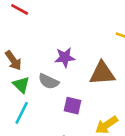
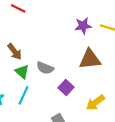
purple star: (65, 57) -> (83, 26), moved
purple square: (72, 106) -> (66, 87), turned 32

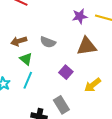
brown arrow: (15, 52) -> (19, 41), turned 112
gray semicircle: (45, 68) -> (48, 42), moved

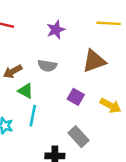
purple star: (80, 16) -> (56, 30), moved
yellow arrow: (93, 85) -> (111, 106), turned -102

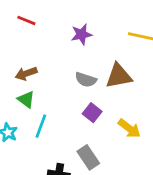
gray semicircle: (47, 66) -> (86, 80), moved
green triangle: (25, 91) -> (26, 99), moved

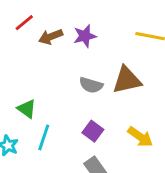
red line: (26, 20) -> (24, 23), turned -60
brown arrow: (26, 74) -> (51, 37), moved
purple square: (92, 113) -> (93, 131), moved

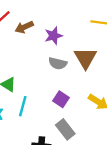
purple star: (85, 36) -> (53, 36), moved
brown triangle: (127, 80) -> (85, 58), turned -45

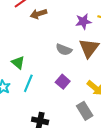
purple star: (53, 36) -> (83, 22), moved
gray rectangle: (65, 129) -> (85, 111), moved

